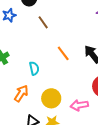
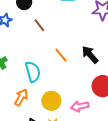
cyan semicircle: (34, 68) -> (33, 72), size x1.5

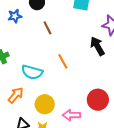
black arrow: (90, 55) -> (97, 46), moved
cyan semicircle: (33, 72) -> (32, 72), turned 110

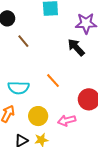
orange line: (63, 61) -> (53, 81), moved

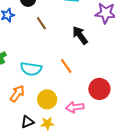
black arrow: (76, 47) -> (80, 35), moved

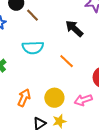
brown line: (41, 23) -> (32, 15), moved
cyan semicircle: (31, 69) -> (33, 48), moved

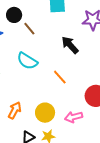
cyan semicircle: (33, 48) -> (27, 61), turned 30

